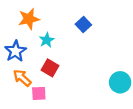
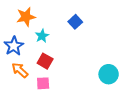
pink square: (39, 93) -> (43, 83), moved

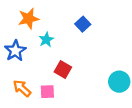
red square: (45, 61) -> (63, 69), moved
orange arrow: (20, 70) -> (22, 88), moved

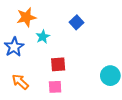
red square: (63, 69) -> (58, 64), turned -35
pink square: (47, 92) -> (55, 87), moved

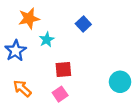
pink square: (55, 87) -> (60, 94), turned -32

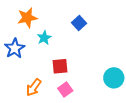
orange arrow: (22, 88) -> (34, 87), moved, turned -96
pink square: (60, 94) -> (65, 89), moved

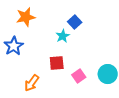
cyan star: (44, 38) -> (63, 36), moved
pink square: (65, 89) -> (79, 76), moved

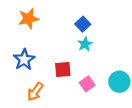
cyan star: (63, 36) -> (85, 44), moved
blue star: (14, 46) -> (24, 60), moved

